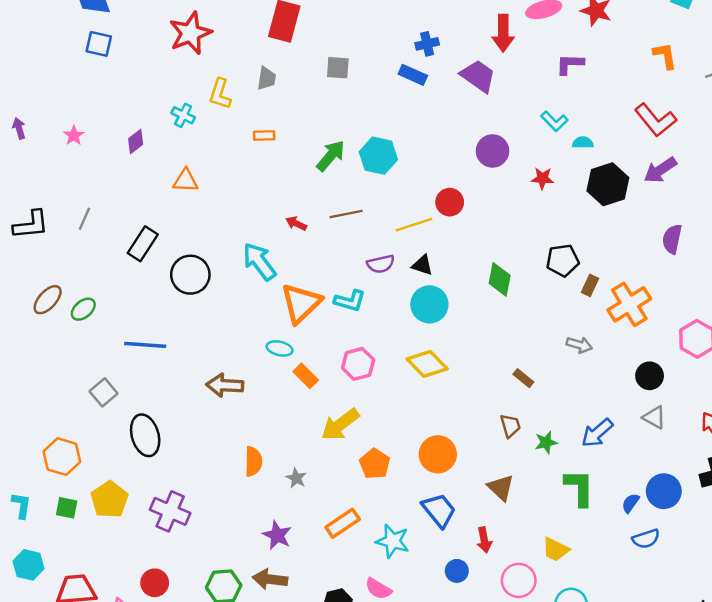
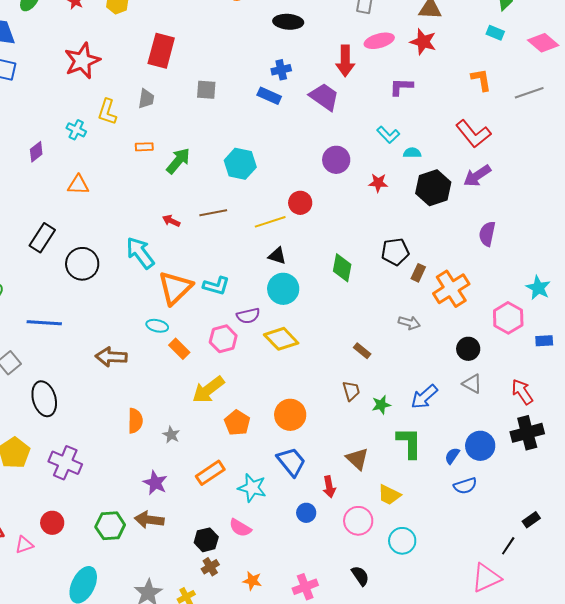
green arrow: (331, 156) -> (178, 161), moved
purple semicircle: (381, 264) -> (248, 316), moved
brown triangle: (501, 488) -> (357, 459), moved

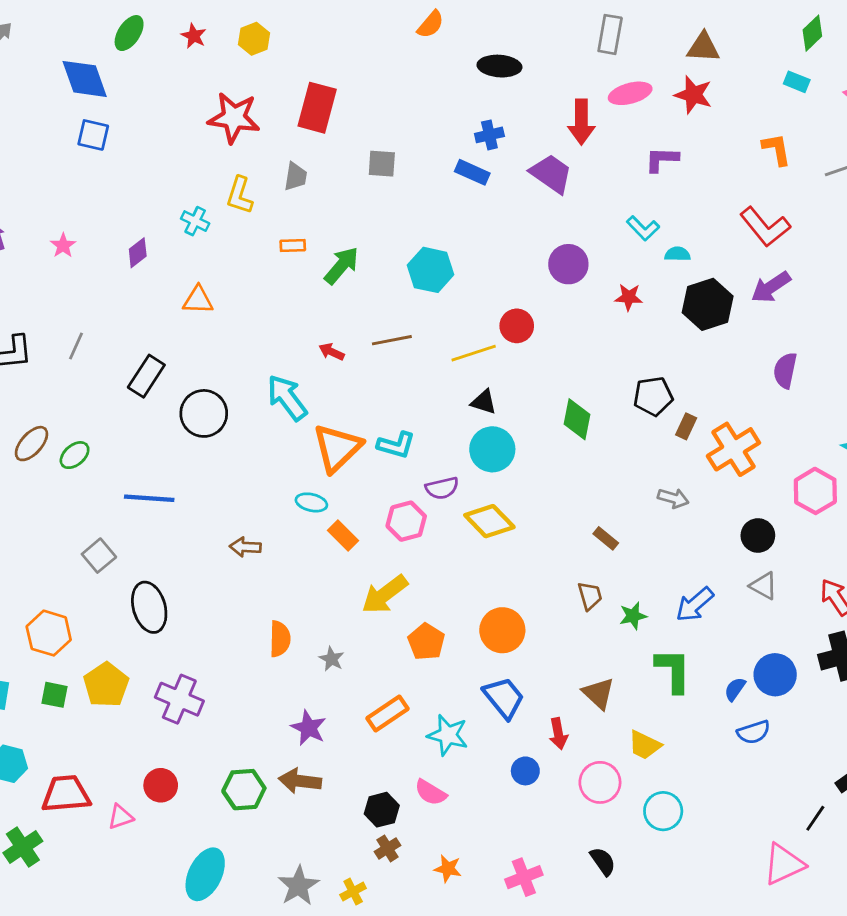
red star: (82, 61) -> (234, 118), moved, turned 30
brown arrow: (111, 357) -> (245, 547), size x0.7

